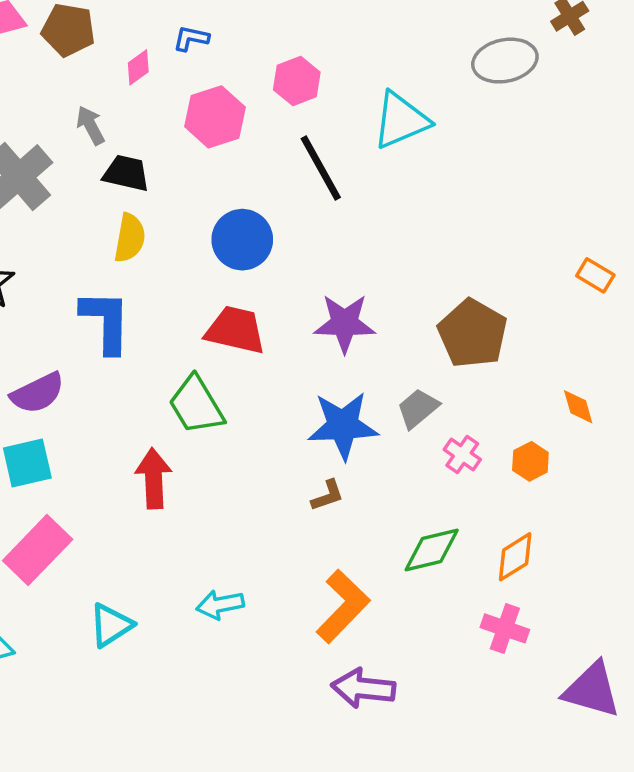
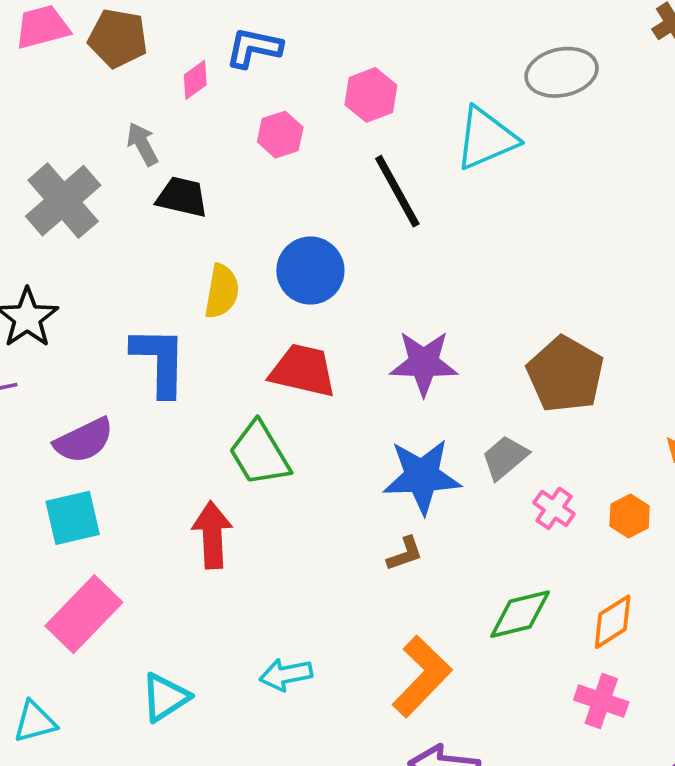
blue L-shape: (191, 38) -> (254, 48), size x1.4
gray ellipse: (505, 61) -> (562, 72), moved
pink hexagon: (215, 117) -> (280, 135), size x0.7
yellow semicircle: (130, 238) -> (222, 291), moved

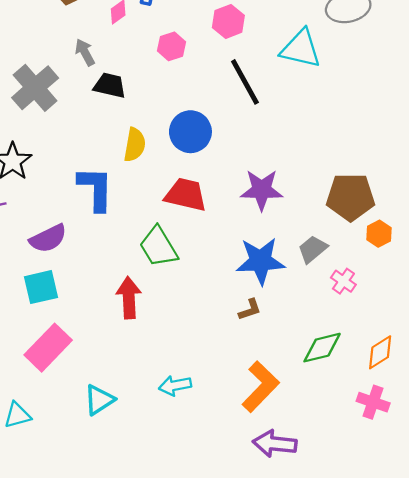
cyan triangle: (486, 138) -> (301, 49), turned 36
brown pentagon: (565, 374) -> (351, 197), turned -30
orange hexagon: (630, 516) -> (379, 234), moved

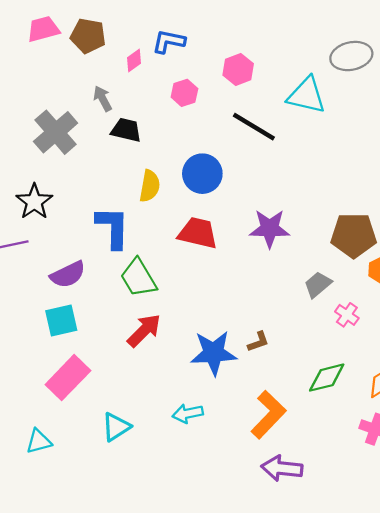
black line: (245, 82) -> (254, 127), turned -30
green trapezoid: (158, 247) -> (138, 278), moved
blue star: (260, 261) -> (214, 353), moved
red arrow: (129, 298) -> (144, 331), turned 48

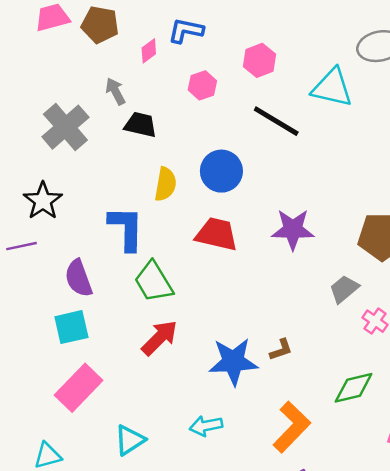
purple semicircle: (68, 274) -> (79, 278), turned 96

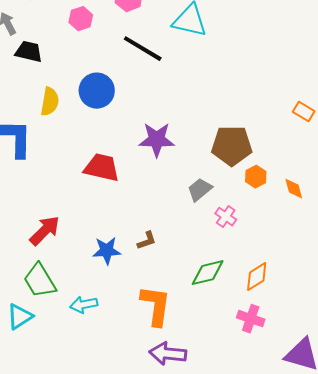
red trapezoid: (217, 234) -> (102, 168), moved
green trapezoid: (154, 282) -> (40, 281), moved
blue star: (233, 362) -> (107, 251), size x0.7
orange L-shape: (292, 427) -> (156, 306), turned -36

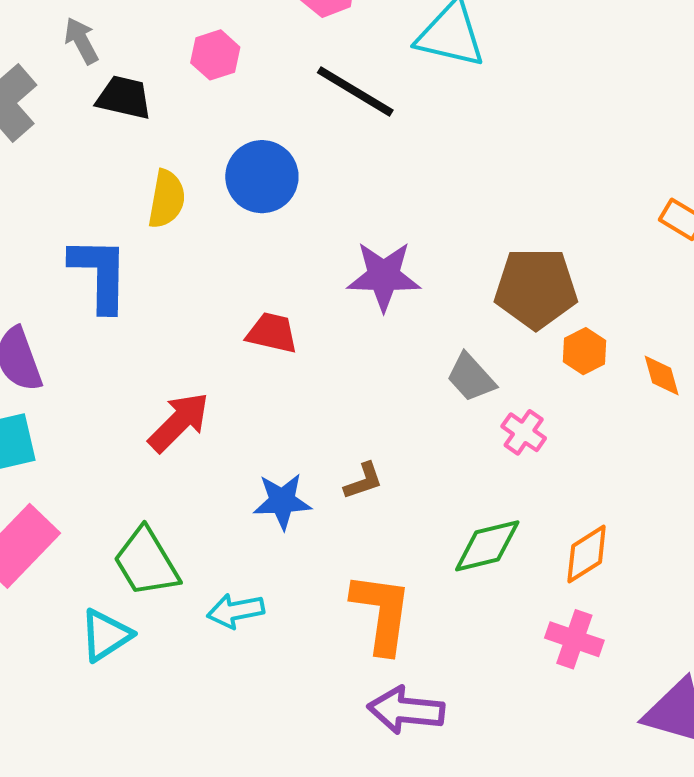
pink hexagon: (81, 19) -> (215, 55), moved
red trapezoid: (102, 168) -> (272, 333), size x0.7
gray trapezoid: (200, 190) -> (471, 378), turned -92
red arrow: (45, 231) -> (179, 422), moved

